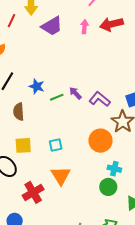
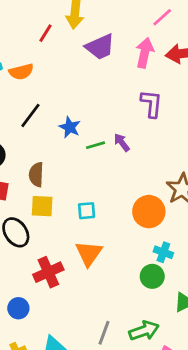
pink arrow: (84, 27) -> (145, 53), size x1.5
purple L-shape: (100, 99) -> (151, 104), moved, turned 50
brown semicircle: (19, 112) -> (36, 175), moved

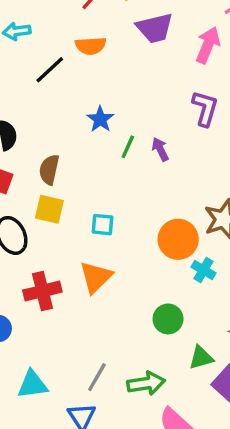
orange semicircle: (21, 72) -> (91, 46), moved
black line: (30, 115) -> (50, 70), moved
green line: (96, 145) -> (128, 147), turned -60
cyan cross: (163, 252) -> (203, 270), moved

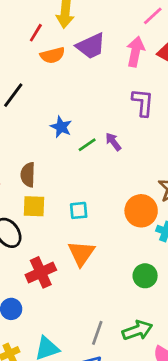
orange semicircle: (91, 46) -> (53, 55), moved
green line: (128, 147) -> (87, 145), turned 42

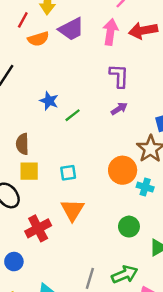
purple arrow: (113, 142) -> (119, 109), moved, turned 98

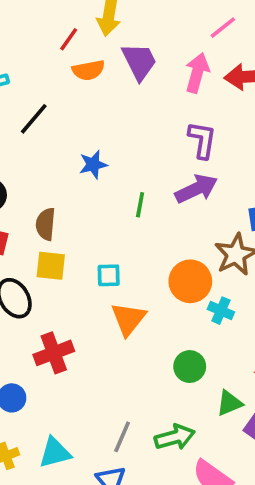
purple trapezoid: (71, 29) -> (139, 61), turned -96
blue star: (49, 101) -> (93, 165), turned 30
purple arrow: (119, 109) -> (196, 189), size x1.6
green line: (73, 115) -> (140, 205), moved, turned -49
orange triangle: (72, 210) -> (128, 319), moved

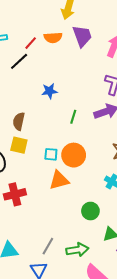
red line: (69, 39) -> (31, 43), moved
orange circle: (190, 281) -> (74, 155), moved
orange triangle: (128, 319) -> (59, 180), turned 30

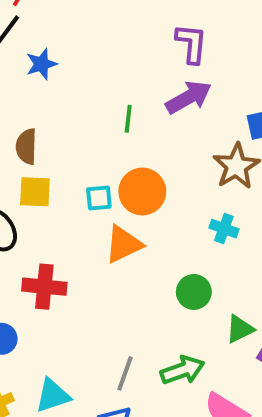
blue star: (49, 91) -> (41, 64), moved
red cross: (15, 194) -> (44, 287), turned 30

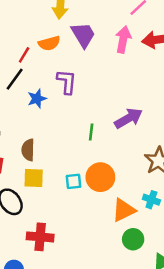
purple L-shape: (191, 43) -> (67, 82), moved
orange triangle: (123, 244) -> (124, 210), moved

